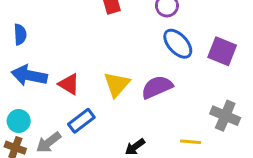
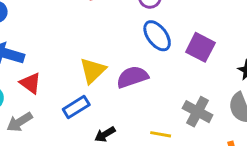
red triangle: (69, 84) -> (30, 83), moved
blue rectangle: (81, 121) -> (76, 107), moved

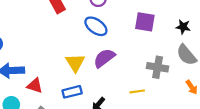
blue ellipse: (157, 36) -> (96, 26), moved
blue rectangle: (76, 107) -> (72, 92), turned 36

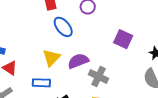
blue ellipse: (96, 26) -> (63, 27), moved
gray cross: (158, 67) -> (99, 76), moved

